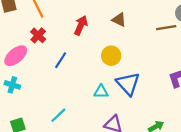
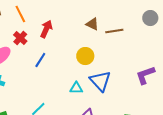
red arrow: (81, 25) -> (46, 29), moved
brown line: (166, 28) -> (114, 31), moved

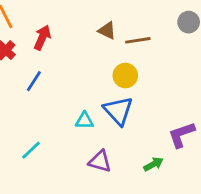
yellow circle: (85, 56) -> (125, 76), moved
purple L-shape: (145, 75) -> (182, 135), moved

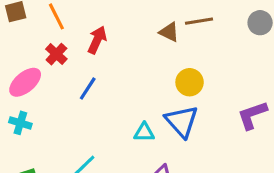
brown line: (138, 40) -> (199, 21), moved
purple L-shape: (182, 135) -> (252, 115), moved

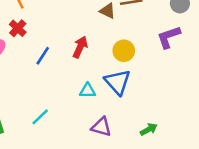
red arrow: (97, 40) -> (80, 47), moved
purple L-shape: (252, 115) -> (169, 37), moved

